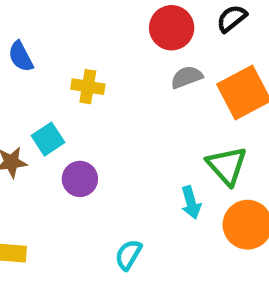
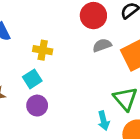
cyan square: (48, 139) -> (32, 79), moved

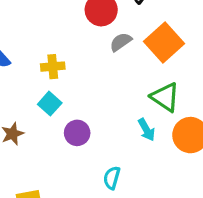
purple circle: (37, 106) -> (77, 133), moved

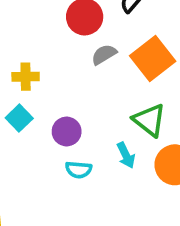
purple circle: (77, 133) -> (67, 131), moved
cyan semicircle: (112, 178) -> (79, 170), moved, turned -105

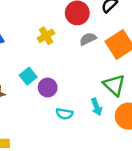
yellow cross: (26, 77) -> (46, 36), moved, turned -35
purple circle: (67, 131) -> (48, 88), moved

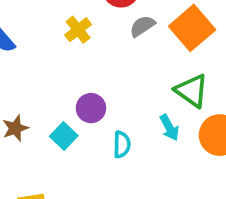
cyan square: (28, 76) -> (64, 136), moved
cyan semicircle: (64, 114) -> (122, 144), turned -91

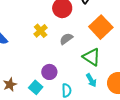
gray semicircle: (142, 26) -> (66, 39), moved
green triangle: (192, 91) -> (91, 57), moved

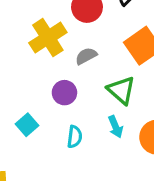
yellow cross: (41, 31) -> (48, 38), size x1.6
purple circle: (49, 72) -> (64, 93), moved

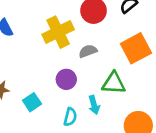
green triangle: (121, 90) -> (114, 83), turned -45
cyan arrow: (116, 127) -> (94, 105), moved

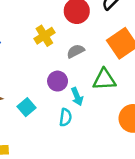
yellow cross: (58, 32) -> (44, 36), size x0.7
cyan arrow: (94, 105) -> (77, 97), moved

